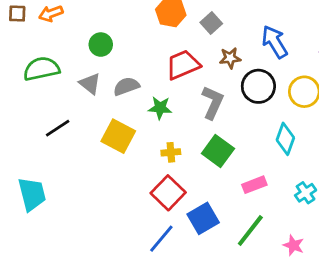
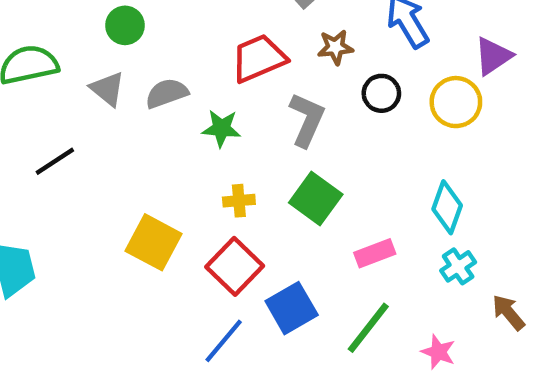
black circle: (258, 86) -> (381, 93), size x0.7
yellow square: (118, 136) -> (153, 242), moved
cyan diamond: (285, 139) -> (447, 207), moved

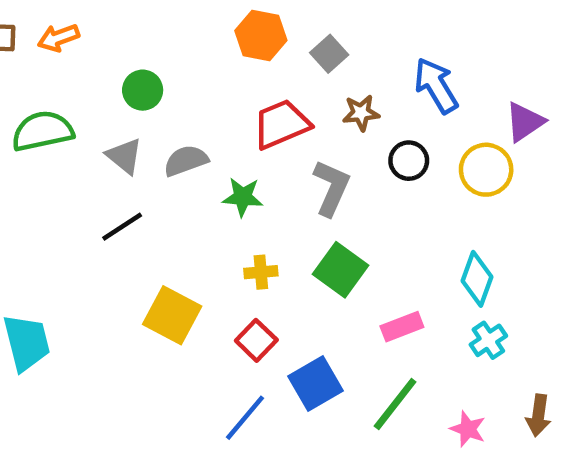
black line: (55, 161) -> (122, 227), moved
red square: (235, 266) -> (256, 340), size x0.7
brown arrow: (508, 312) -> (538, 415), moved, turned -132

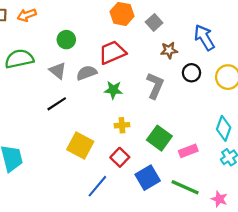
red trapezoid: (281, 124) -> (112, 52), moved
green square: (340, 270) -> (159, 138), moved
green line: (395, 404) -> (185, 187), turned 76
blue line: (245, 418) -> (97, 186), moved

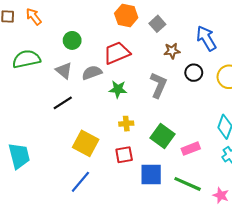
orange arrow: (27, 15) -> (34, 16), turned 72
red square: (120, 157) -> (124, 155), turned 36
blue square: (148, 178) -> (151, 175), turned 30
blue line: (97, 186) -> (80, 182), moved

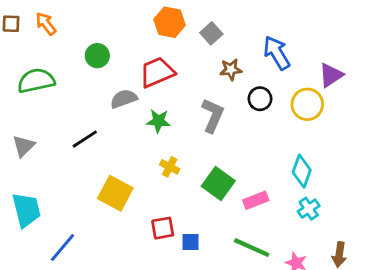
gray triangle: (64, 71) -> (24, 146), moved, turned 36
yellow cross: (126, 124) -> (170, 167), turned 32
red square: (124, 155) -> (163, 228), moved
blue square: (151, 175) -> (190, 242), moved, size x0.6
blue line: (80, 182) -> (63, 248), moved

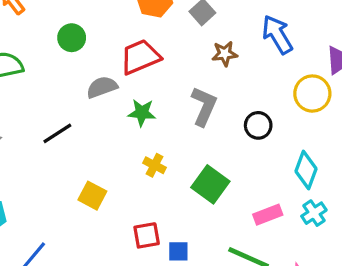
black circle: (260, 99) -> (258, 125), moved
yellow square: (115, 193) -> (92, 196), size x0.7
pink rectangle: (256, 200) -> (268, 215), moved

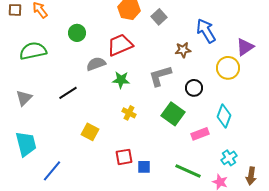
brown star: (225, 54) -> (183, 50), moved
gray L-shape: (204, 106) -> (160, 76), turned -130
green square: (210, 184) -> (173, 114), moved
cyan cross: (314, 213) -> (229, 158), moved
pink rectangle: (268, 215) -> (200, 134), moved

